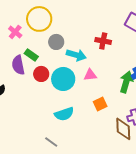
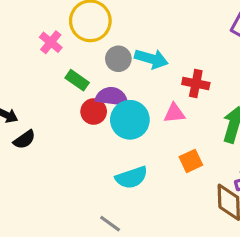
red cross: (103, 41) -> (196, 84), moved
cyan arrow: (76, 55) -> (151, 59), moved
purple semicircle: (18, 65) -> (112, 97), moved, turned 108

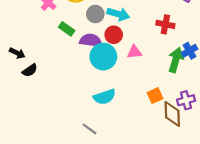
red cross: (196, 84) -> (165, 24), moved
red circle: (94, 112) -> (114, 35), moved
orange square: (191, 161) -> (155, 96), moved

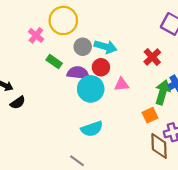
red cross: (165, 24) -> (152, 57), turned 36
orange square: (155, 96) -> (150, 115), moved

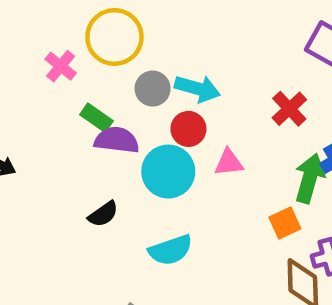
purple semicircle: (78, 73) -> (117, 140), moved
black semicircle: (18, 103) -> (103, 214), moved

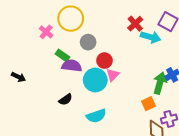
cyan arrow: (197, 89) -> (151, 37), moved
red cross: (289, 109) -> (135, 24), moved
pink triangle: (229, 163) -> (113, 75), moved, turned -40

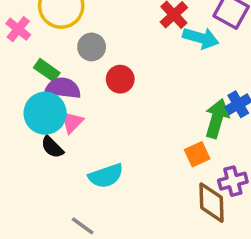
pink triangle: (113, 75) -> (72, 122), moved
cyan circle: (95, 80) -> (45, 113), moved
black semicircle: (66, 99) -> (52, 147), turned 80

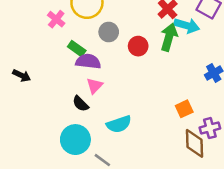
red circle: (120, 79) -> (138, 46), moved
cyan circle: (45, 113) -> (75, 140), moved
green arrow: (217, 119) -> (169, 37), moved

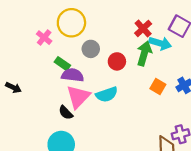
pink triangle: (95, 86) -> (78, 97), size x1.6
orange square: (184, 109) -> (158, 86), moved, turned -35
cyan semicircle: (119, 124) -> (107, 94), moved

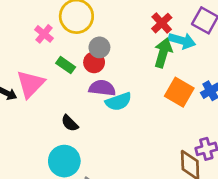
red circle: (117, 61) -> (94, 62), moved
purple semicircle: (73, 75) -> (102, 88), moved
orange square: (158, 86) -> (179, 92), size x1.5
pink triangle: (78, 97) -> (30, 84), moved

